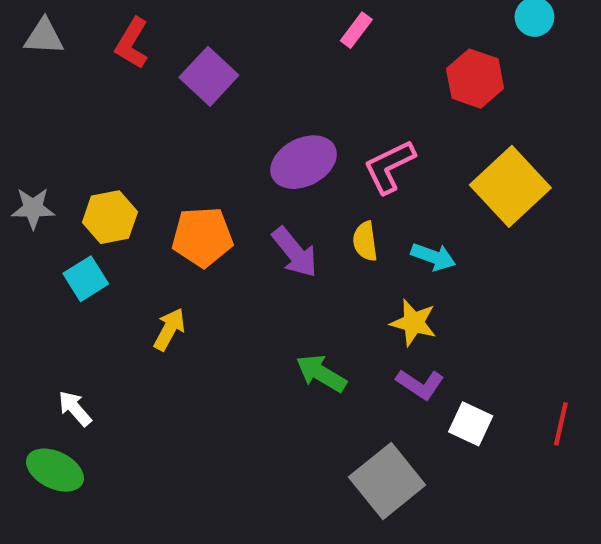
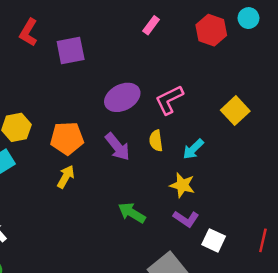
purple square: (209, 76) -> (71, 50), turned 36
red hexagon: (475, 79) -> (211, 30), moved
yellow square: (510, 186) -> (235, 111), size x0.7
cyan arrow: (433, 257) -> (193, 149), turned 115
yellow arrow: (169, 329) -> (66, 177), moved

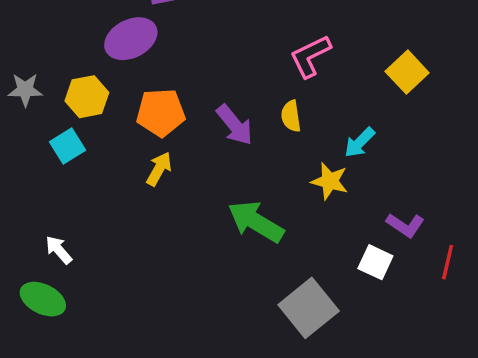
purple ellipse: (122, 97) -> (131, 39), moved
cyan arrow: (193, 149) -> (360, 142), moved
green arrow: (132, 213) -> (256, 222), size x1.4
purple L-shape: (186, 219) -> (405, 225), moved

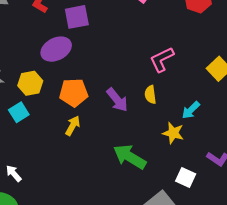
white square: (375, 262) -> (186, 178), moved

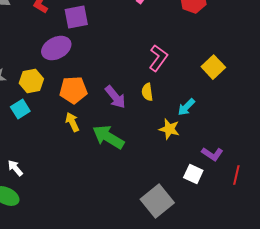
pink L-shape: (162, 59) -> (158, 58), turned 152
yellow arrow: (73, 126) -> (72, 122), turned -54
green arrow: (130, 157) -> (108, 137), moved
white square: (186, 178) -> (193, 174), moved

